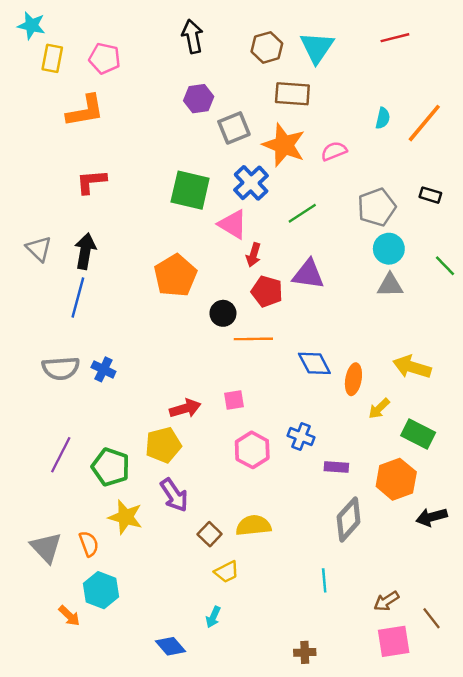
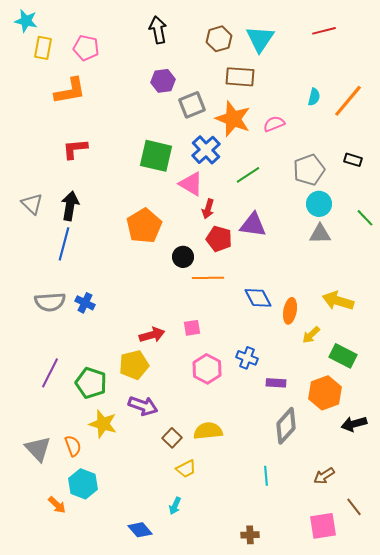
purple arrow: (174, 495) -> (143, 406), turned -36
brown arrow: (386, 601) -> (324, 476), moved

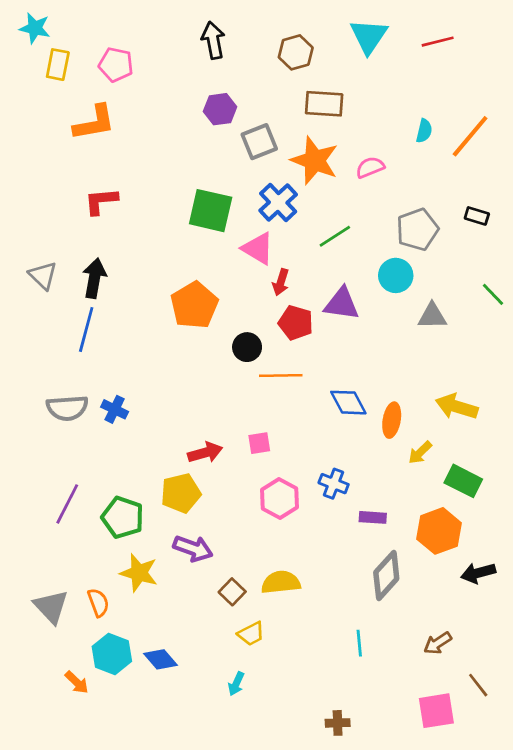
cyan triangle: (260, 39) -> (369, 36), moved
cyan circle: (319, 204) -> (396, 275), moved
blue diamond: (140, 530) -> (161, 659), moved

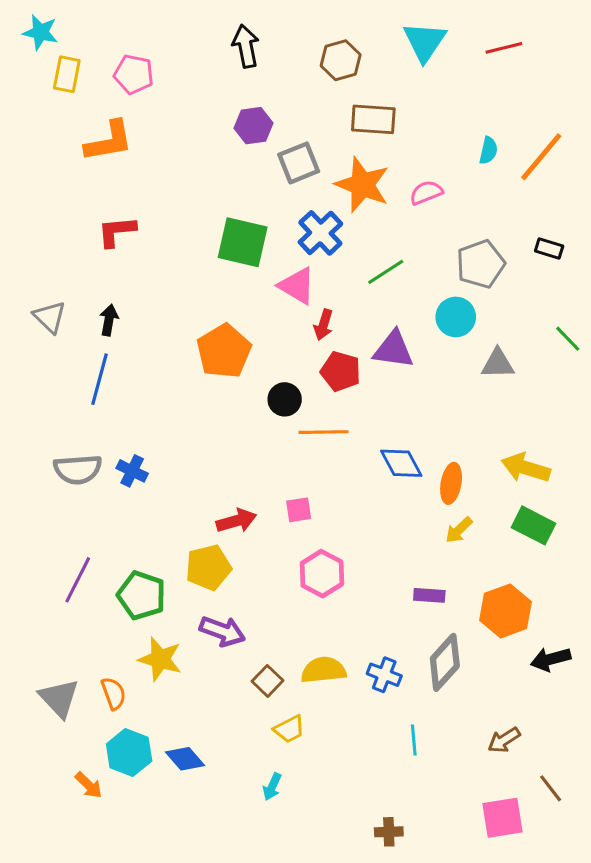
black arrow: (94, 278) -> (109, 320), size x0.7
yellow arrow: (420, 453) -> (459, 530), moved
green rectangle: (463, 481) -> (534, 525), moved
blue cross: (334, 484) -> (384, 675), moved

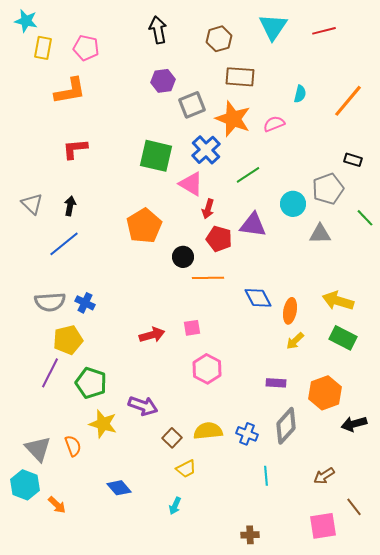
cyan semicircle: (488, 150) -> (300, 94), moved
gray pentagon: (481, 264) -> (328, 189), moved
blue line: (99, 379) -> (64, 244), turned 36
yellow pentagon: (208, 567) -> (68, 340), moved
cyan hexagon: (129, 753) -> (25, 485), moved

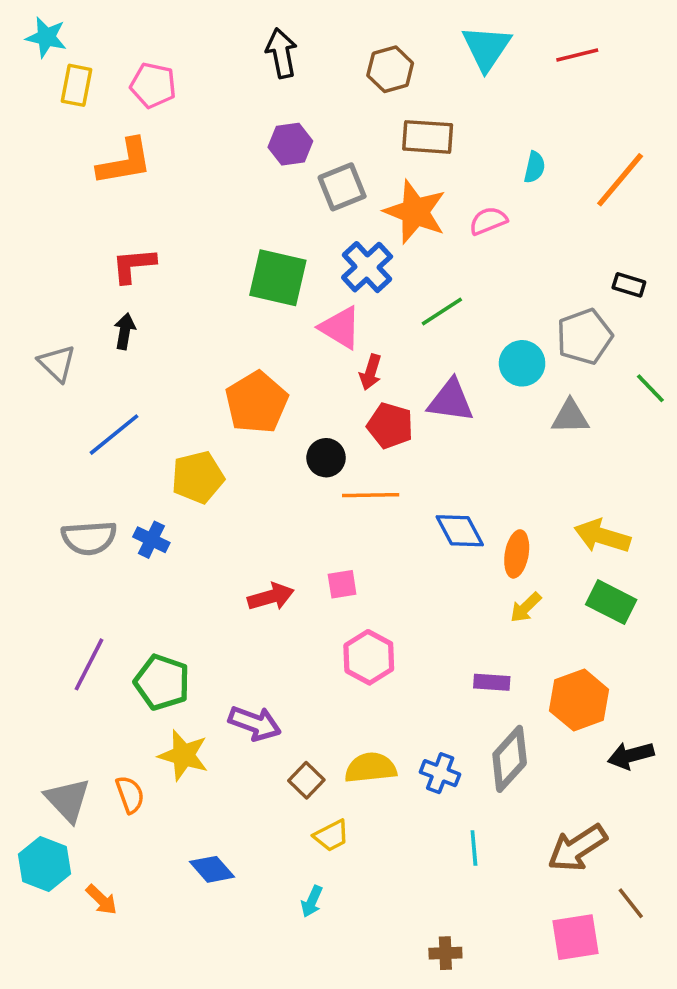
black arrow: (70, 206) -> (125, 331), moved
yellow pentagon: (68, 340) -> (198, 477), moved
brown arrow: (324, 476) -> (577, 848), size x1.6

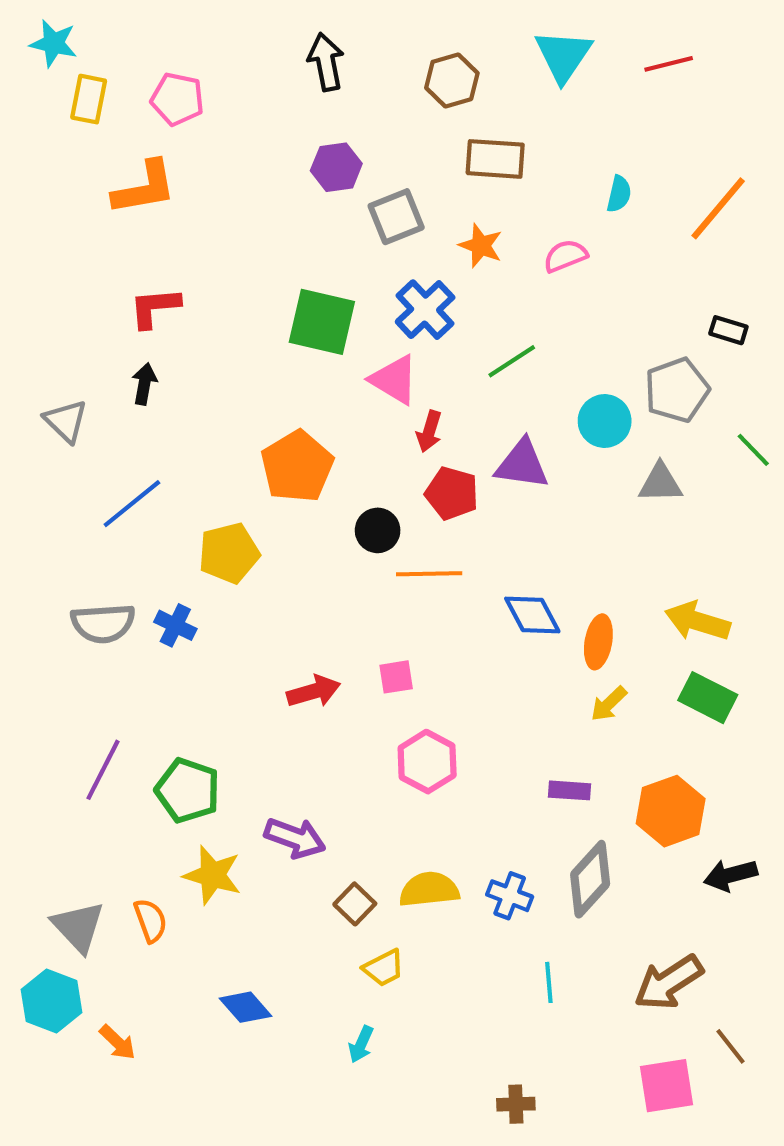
orange star: (415, 212) -> (481, 246), size x0.6

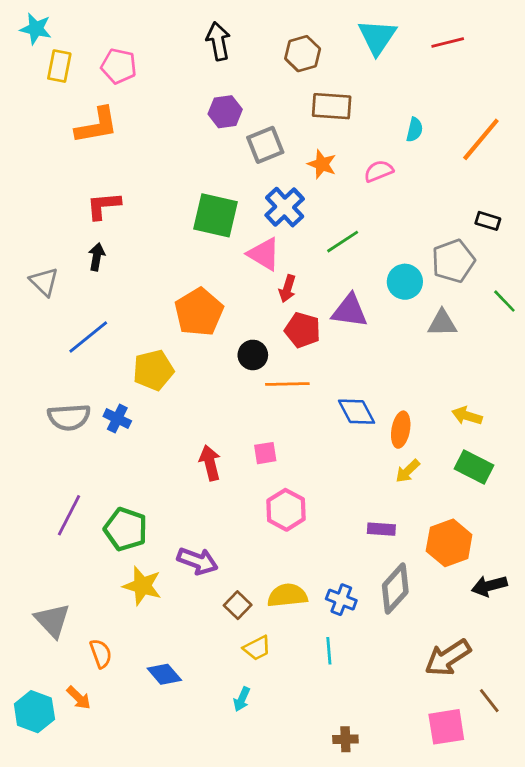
yellow arrow: (697, 621) -> (467, 416), size x0.7
red arrow: (314, 691) -> (210, 463), turned -88
orange semicircle: (151, 920) -> (101, 654), moved
cyan line: (549, 982) -> (329, 651), moved
cyan hexagon: (51, 1001) -> (34, 712), moved

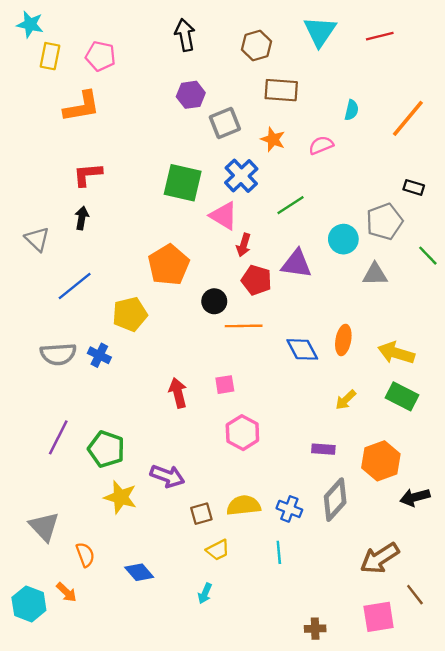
yellow arrow: (467, 416) -> (396, 353), size x1.4
orange ellipse: (401, 430) -> (343, 340), moved
brown square: (238, 605) -> (201, 514), turned 30
brown cross: (345, 739) -> (315, 629), moved

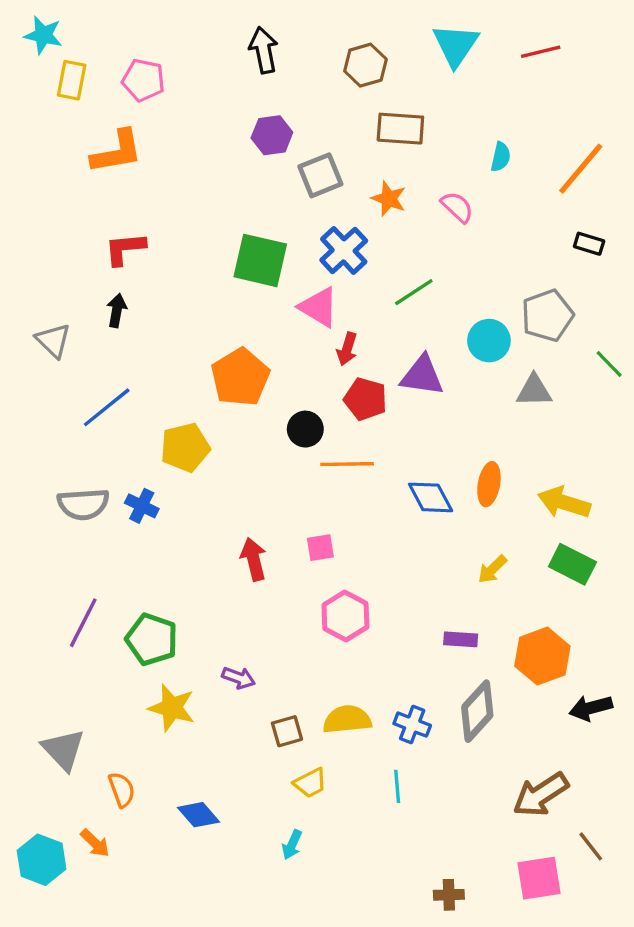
pink semicircle: (321, 145) -> (457, 207), turned 65
black rectangle: (414, 187) -> (589, 244), moved
purple arrow: (167, 476) -> (239, 678), size x0.7

